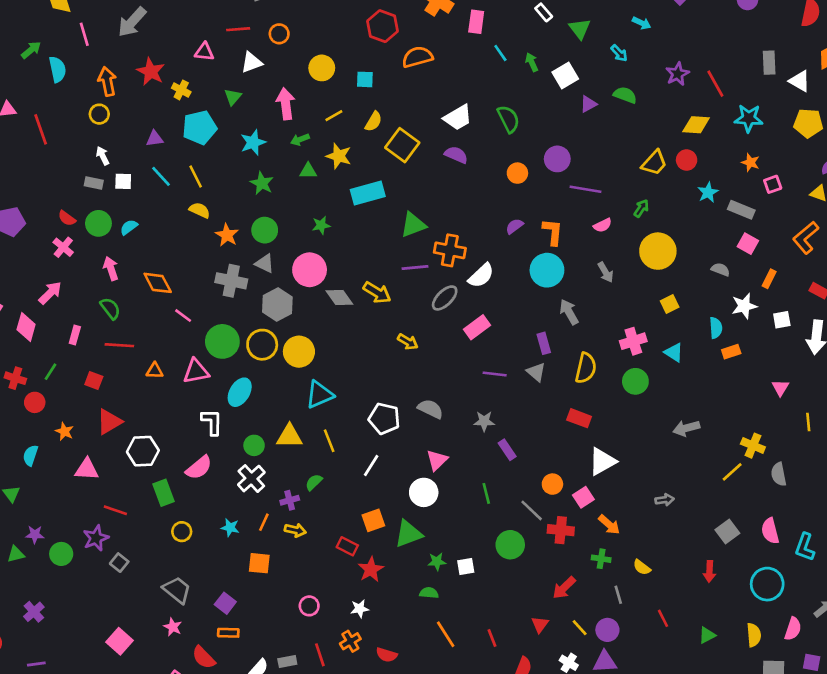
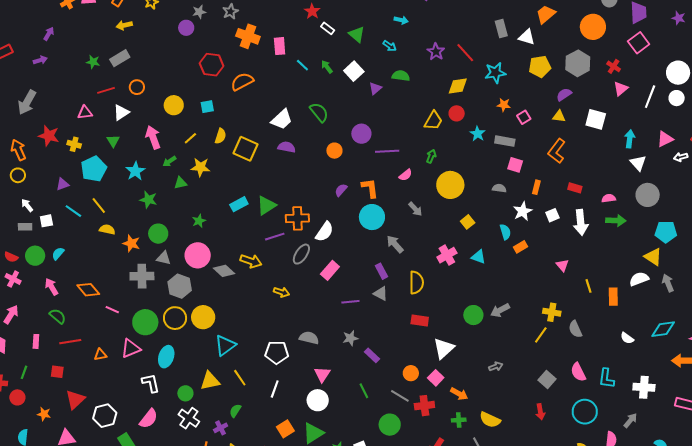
cyan rectangle: (368, 193) -> (239, 204), moved, size x0.7
green circle: (635, 381) -> (473, 315), moved
yellow semicircle: (642, 567) -> (490, 420), size x1.5

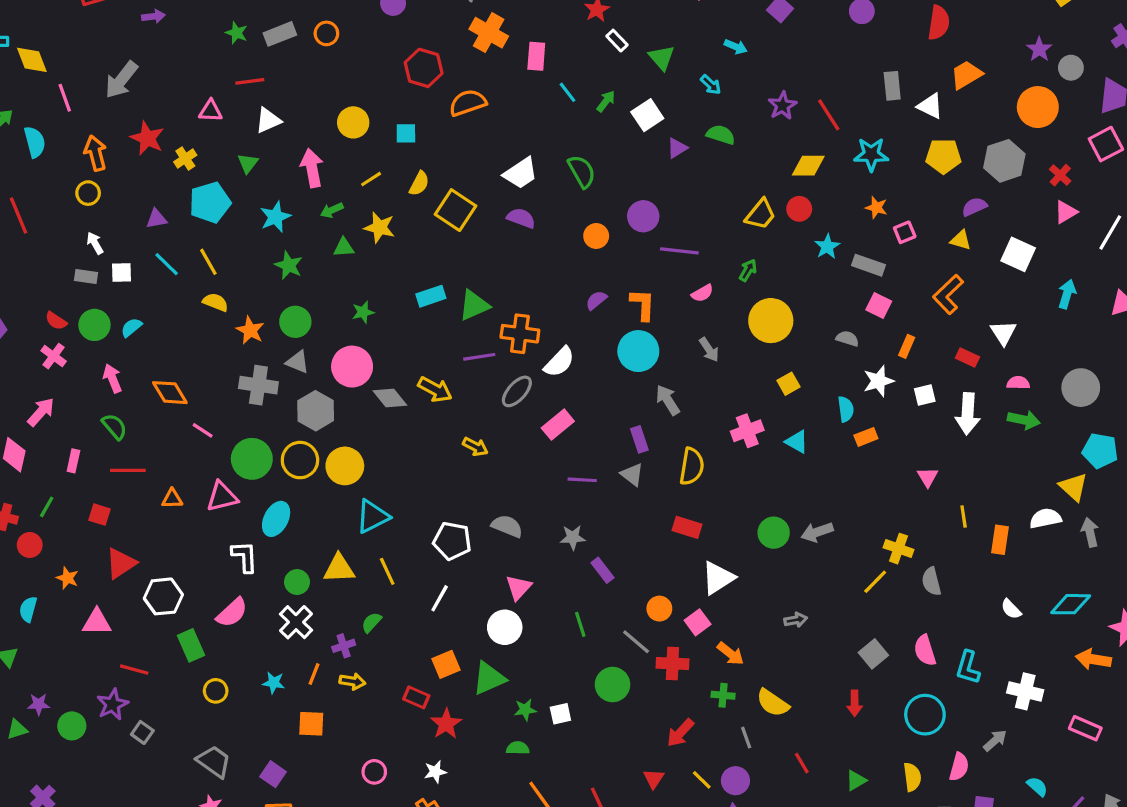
green arrow: (327, 67) -> (606, 101), turned 64
orange circle: (137, 87) -> (326, 33), moved
yellow cross: (74, 144) -> (185, 158), turned 32
white triangle: (638, 163) -> (1003, 333), moved

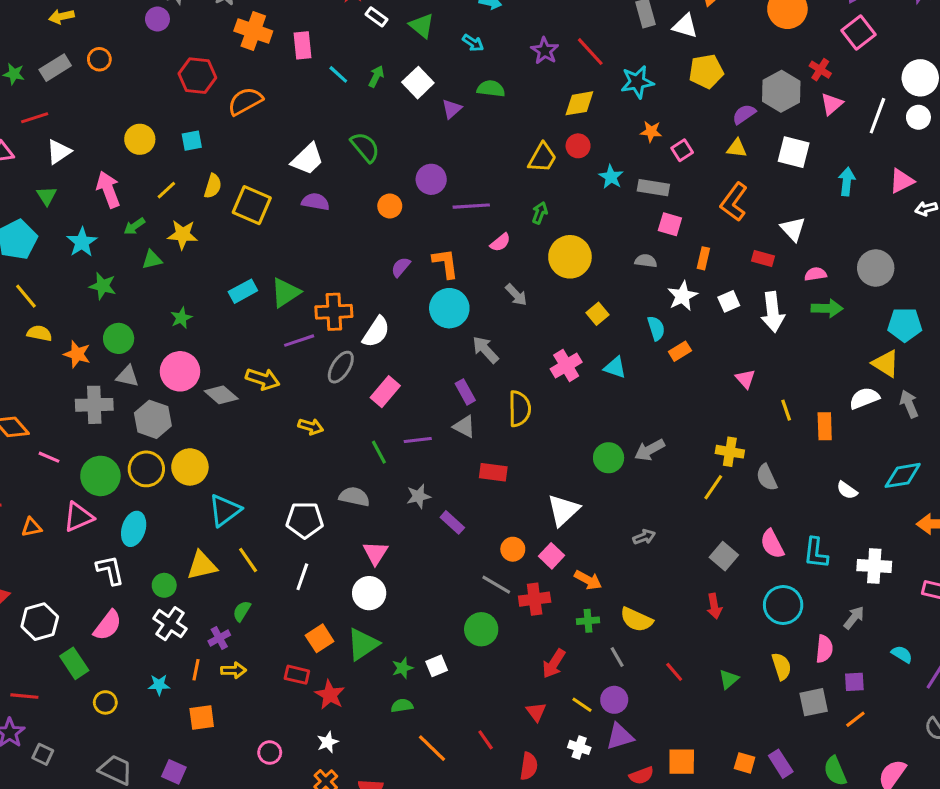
gray hexagon: (1004, 161) -> (781, 91), moved
red rectangle: (687, 527) -> (493, 472), moved
green line: (580, 624) -> (379, 452), moved

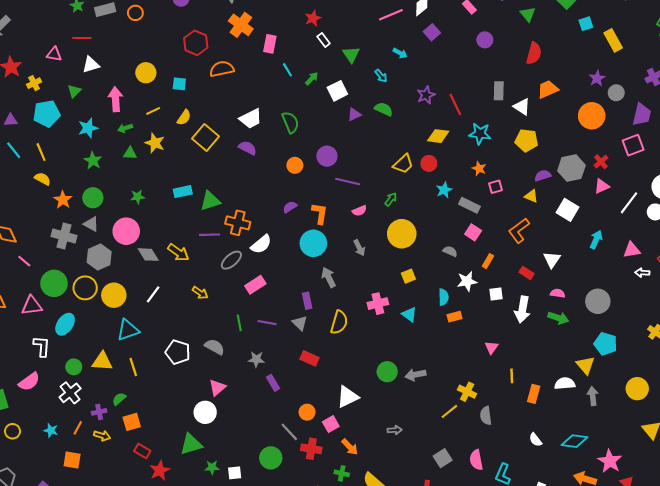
white line: (302, 577) -> (153, 294), moved
orange square: (320, 638) -> (132, 422), moved

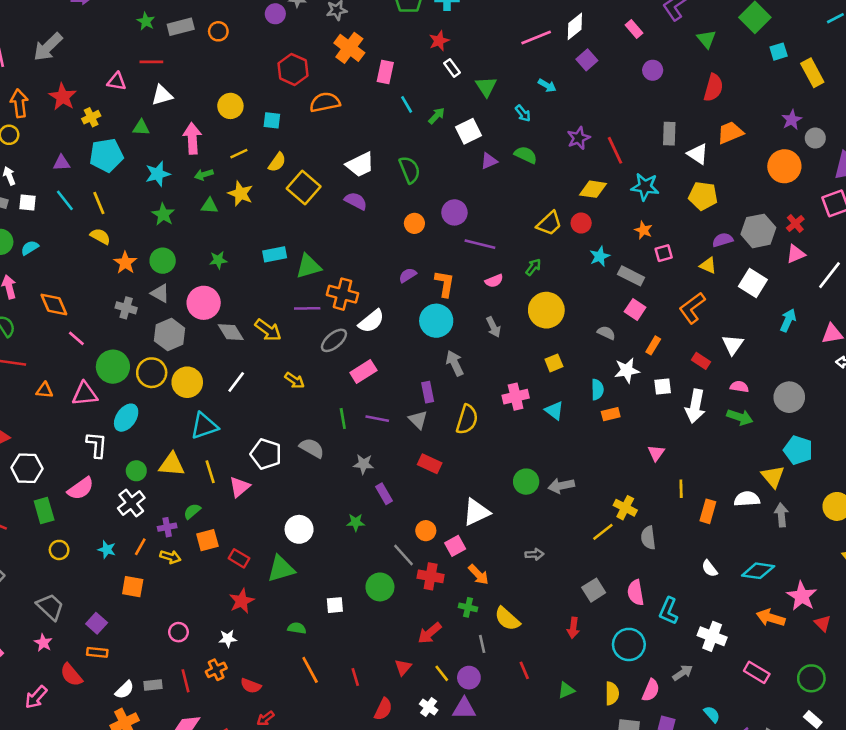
green triangle: (74, 91) -> (141, 128), turned 48
gray cross: (64, 236) -> (126, 308), size x0.7
pink triangle: (217, 388) -> (240, 487), moved
red rectangle: (142, 451) -> (239, 558), moved
green star: (212, 467) -> (356, 522), moved

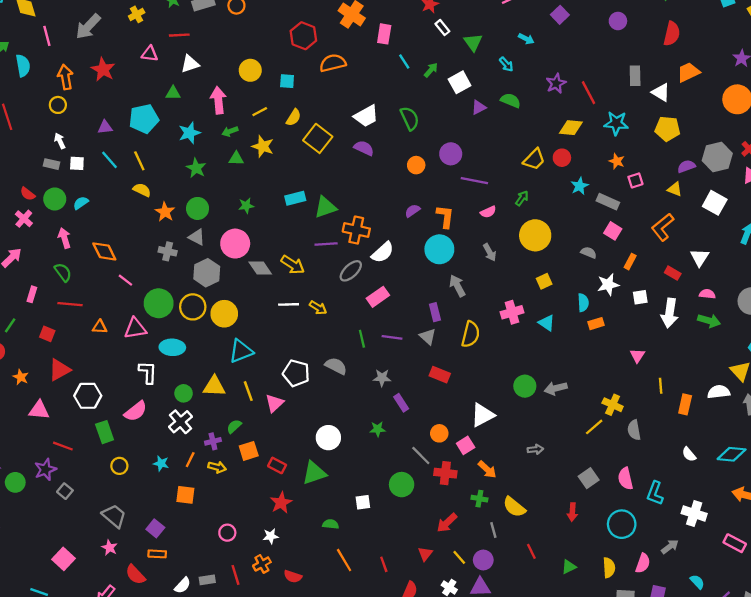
yellow cross: (91, 117) -> (137, 14), moved
white line: (236, 382) -> (289, 304), moved, turned 54
cyan ellipse: (126, 418) -> (172, 347), turned 60

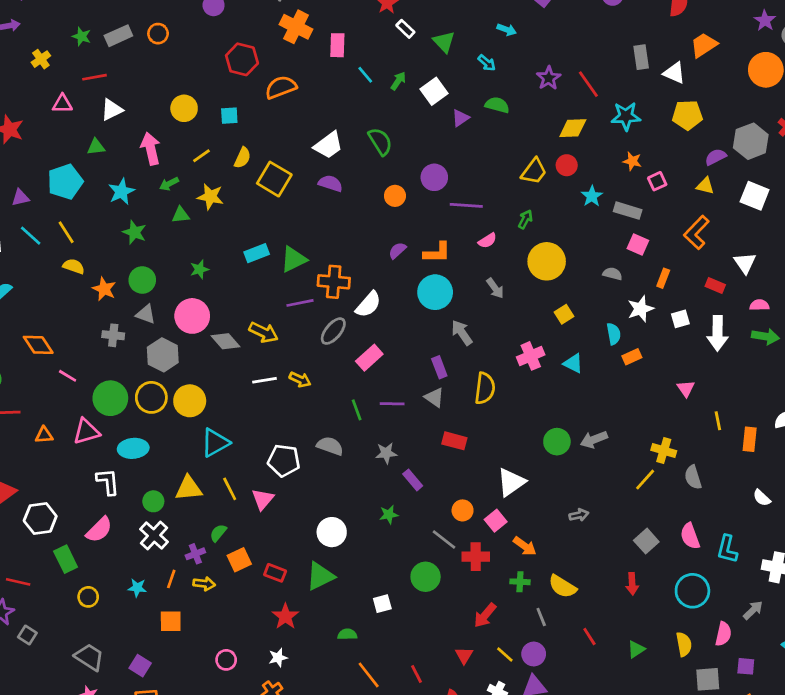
orange L-shape: (445, 217) -> (437, 252), turned 90

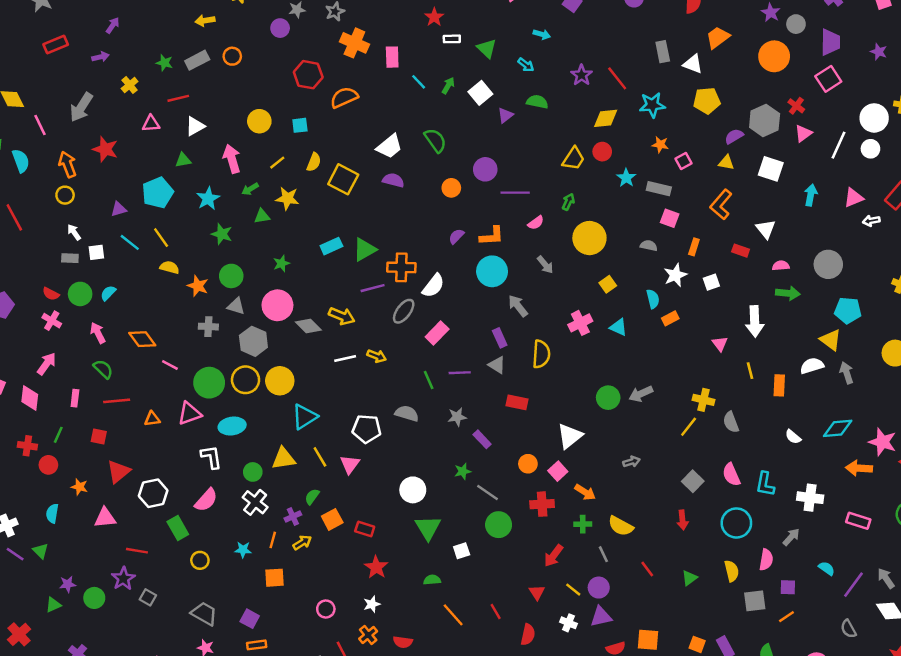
white rectangle: (405, 29) -> (452, 39), turned -42
white arrow: (718, 333) -> (755, 321), moved
gray line: (444, 539) -> (487, 493), moved
green triangle: (320, 576) -> (428, 528), moved, turned -32
yellow arrow: (204, 584) -> (302, 543), turned -36

